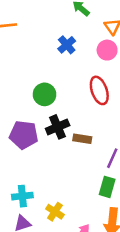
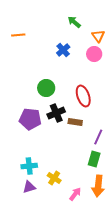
red ellipse: (99, 90) -> (83, 96), moved

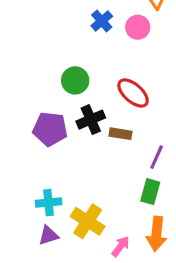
pink circle: (94, 54) -> (138, 27), moved
red ellipse: (83, 96) -> (133, 93), turned -30
yellow cross: (54, 178) -> (88, 221), size x1.5

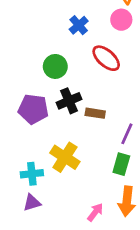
blue cross: (102, 21) -> (79, 25), moved
pink circle: (138, 27) -> (121, 20), moved
red ellipse: (133, 93) -> (106, 58), moved
yellow cross: (88, 221) -> (65, 157), moved

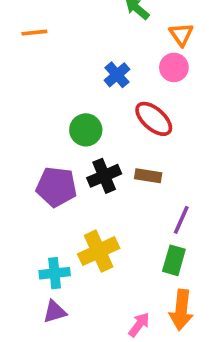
brown rectangle: (95, 113) -> (148, 176), moved
yellow cross: (65, 157) -> (99, 251), turned 32

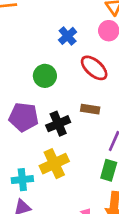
black cross: (104, 176) -> (58, 124), moved

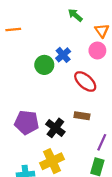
green circle: (45, 76) -> (44, 65), moved
black cross: (58, 124) -> (55, 128), turned -30

